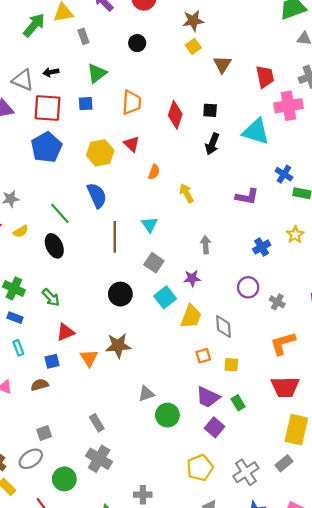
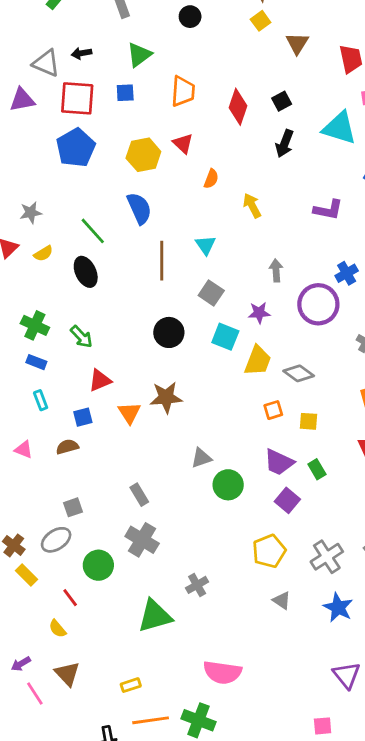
black square: (210, 110) -> (282, 101), turned -32
purple circle: (248, 287) -> (318, 304), moved, size x1.5
cyan square: (165, 297) -> (225, 337), turned -30
gray diamond: (223, 327) -> (299, 373), turned -50
gray cross: (143, 495) -> (197, 585), turned -30

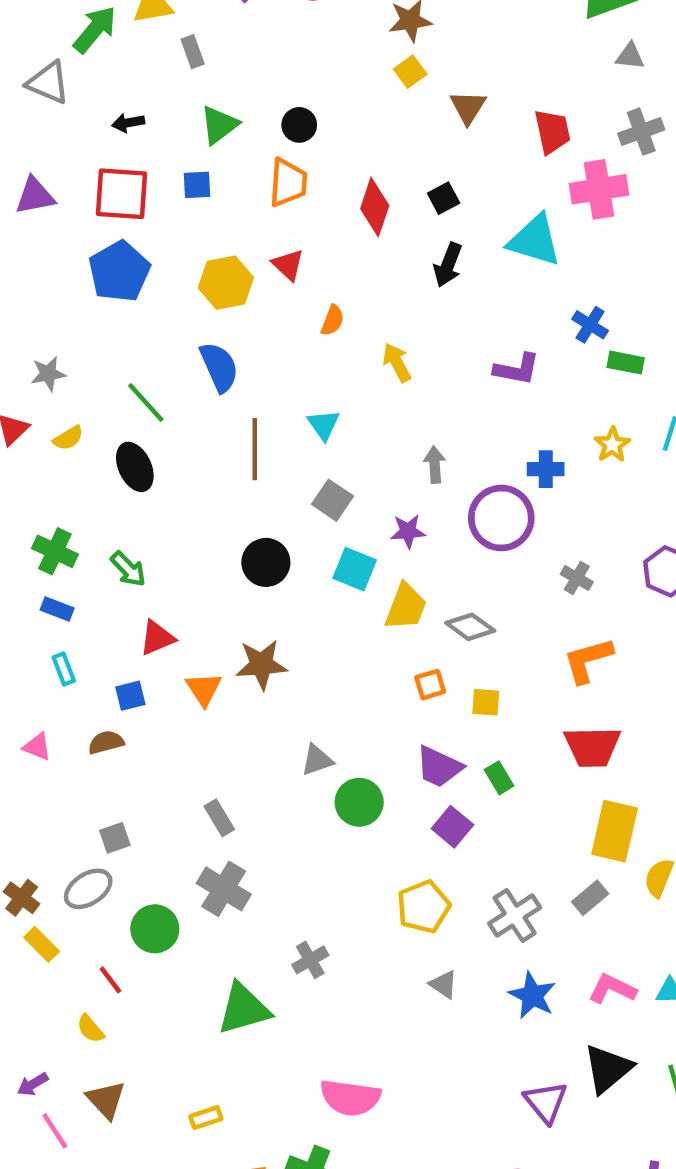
black circle: (190, 17) -> (299, 125), moved
gray triangle: (46, 63) -> (48, 83), moved
blue cross: (347, 273) -> (546, 469), turned 30

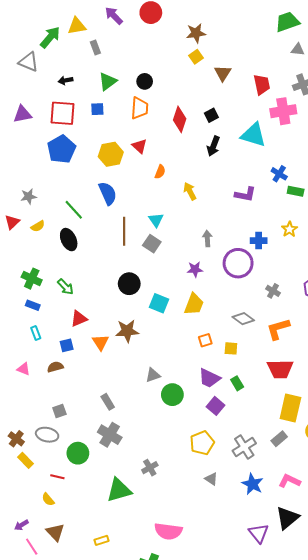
gray square: (332, 500) -> (152, 244), moved
cyan square: (355, 569) -> (159, 303), moved
gray diamond: (470, 627) -> (243, 319), moved
gray ellipse: (88, 889) -> (47, 435), turned 45
red line: (110, 980) -> (57, 477), turned -40

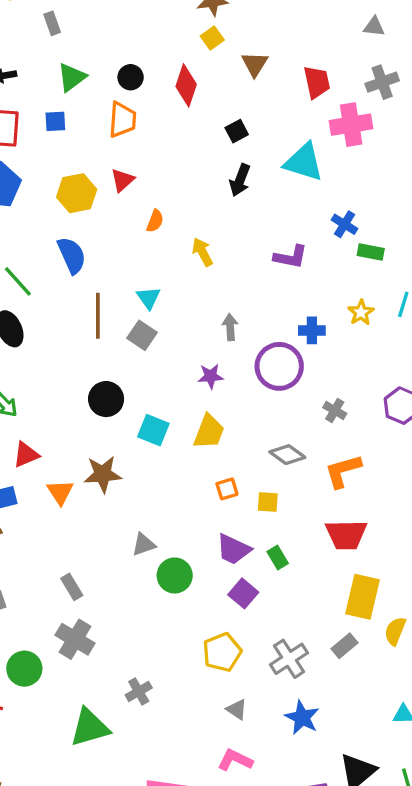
red diamond: (180, 119) -> (186, 85), moved
red triangle: (139, 146) -> (122, 180), turned 35
pink L-shape: (289, 481) -> (235, 760), moved

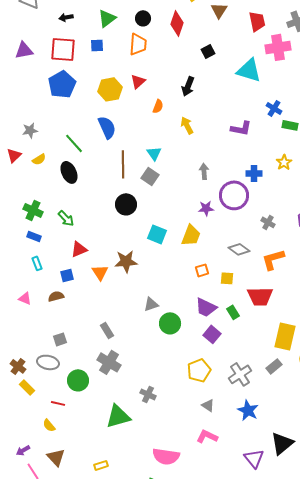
black arrow: (240, 180) -> (188, 86), moved
purple star: (211, 376) -> (206, 208), moved
black circle: (106, 399) -> (126, 204), moved
red trapezoid: (346, 535) -> (260, 296), moved
gray cross: (139, 691) -> (148, 394), turned -35

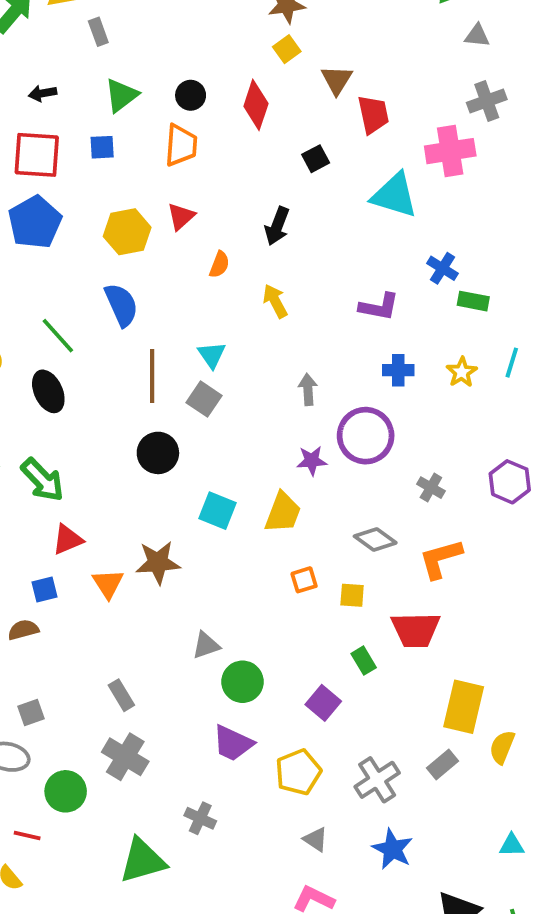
red trapezoid: (257, 21) -> (373, 115), moved
blue cross: (254, 173) -> (398, 370), moved
green arrow: (66, 218) -> (43, 480), size x1.4
purple trapezoid: (206, 307) -> (233, 743), moved

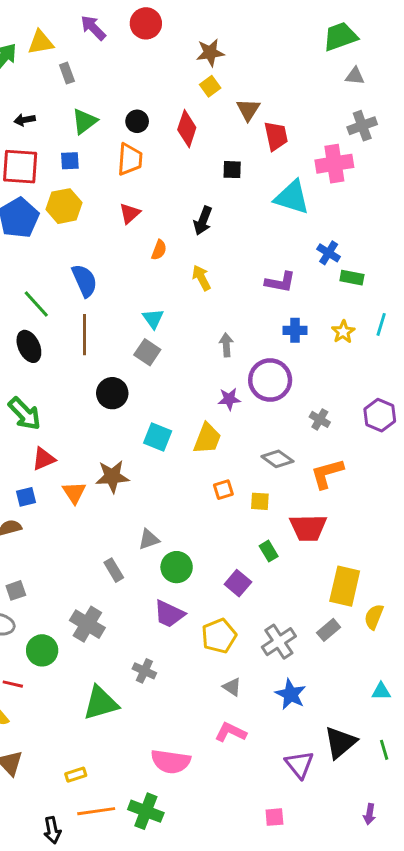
black square: (316, 159) -> (232, 170), turned 30
yellow hexagon: (127, 232) -> (64, 206), moved
brown line: (152, 376) -> (84, 335), moved
gray rectangle: (121, 695) -> (114, 570), moved

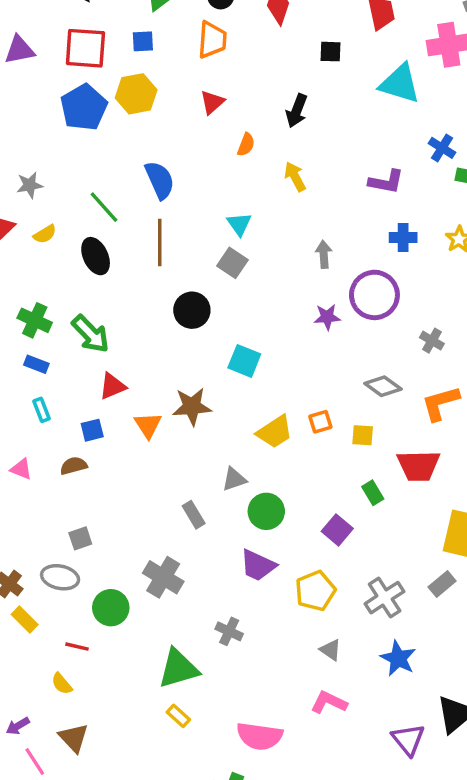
yellow trapezoid: (207, 438) -> (275, 432), moved, turned 36
yellow rectangle: (76, 775) -> (178, 716), moved, turned 60

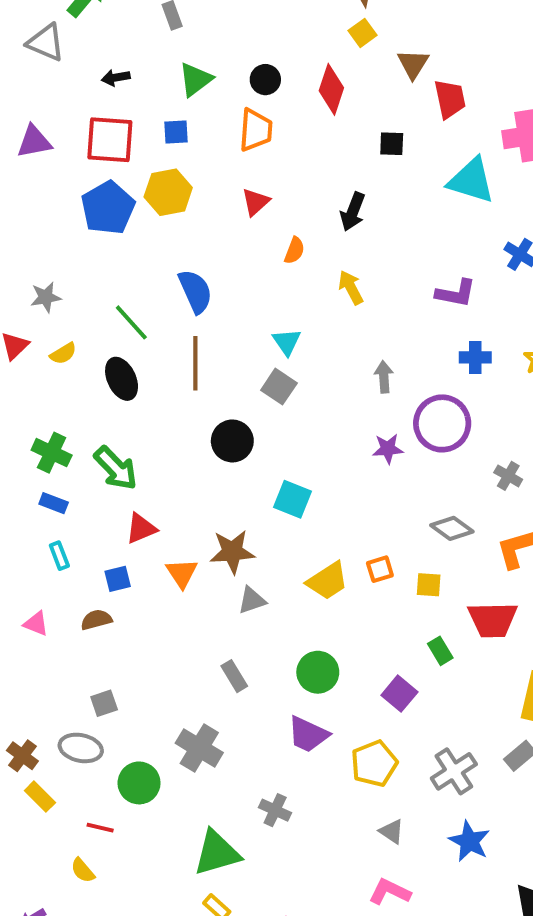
gray triangle: (234, 479) -> (252, 600), moved

